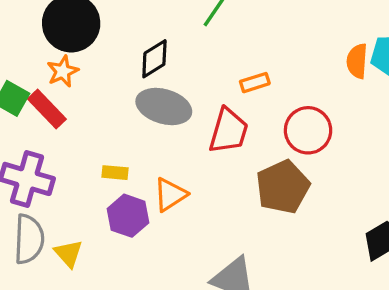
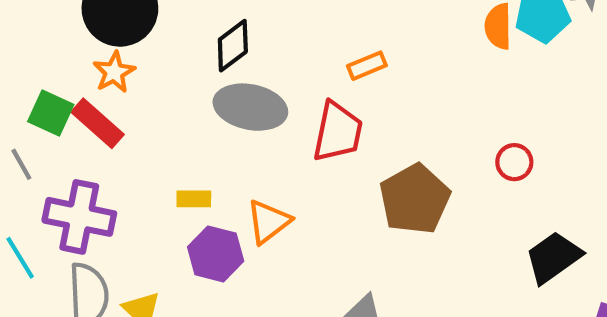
red circle: (308, 130) -> (514, 162), moved, size x0.6

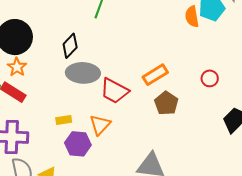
orange rectangle: (367, 66) -> (155, 75), moved, size x1.4
red trapezoid: (338, 132) -> (114, 91), moved, turned 116
brown pentagon: (415, 199) -> (166, 103), size x0.7

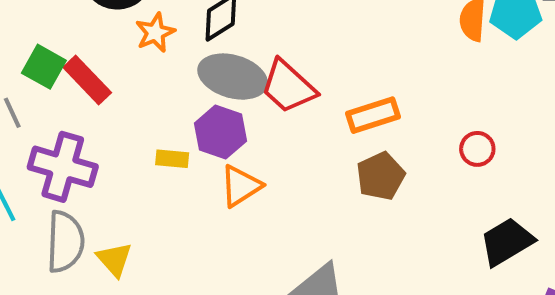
orange star: (17, 67) -> (155, 33), moved
red trapezoid: (114, 91) -> (288, 87), moved
purple hexagon: (78, 144) -> (220, 132), moved

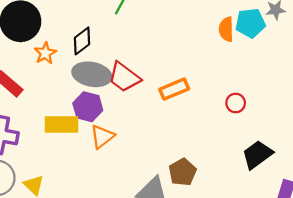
yellow rectangle: (172, 159) -> (62, 125), size x1.8
brown pentagon: (381, 176) -> (183, 172), moved

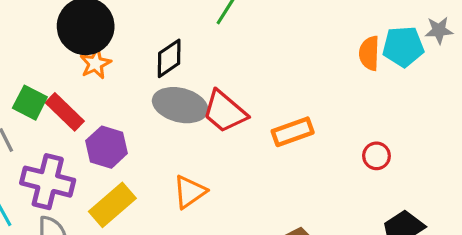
orange star: (45, 53) -> (95, 63), moved
purple hexagon: (88, 107) -> (107, 147), moved
yellow rectangle: (62, 125) -> (112, 205), moved, turned -44

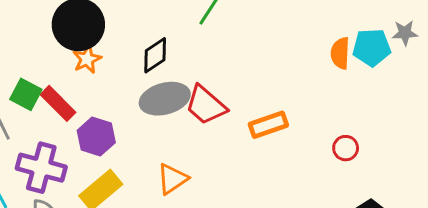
gray ellipse: (180, 105) -> (165, 99), turned -30

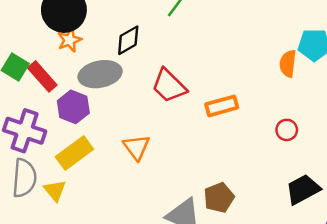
orange semicircle: (340, 53) -> (288, 64), moved
gray ellipse: (165, 99) -> (100, 74), moved
orange triangle: (172, 179) -> (136, 147), turned -36

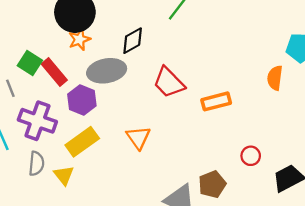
orange semicircle: (288, 64) -> (275, 78), moved
red circle: (287, 130) -> (251, 156), moved
gray semicircle: (24, 178) -> (36, 164), size x0.7

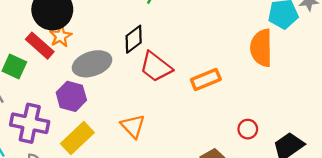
black diamond: (133, 41) -> (134, 39), moved
red rectangle: (54, 72) -> (40, 46), moved
orange semicircle: (275, 78) -> (261, 48), size x1.5

